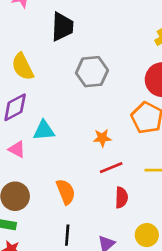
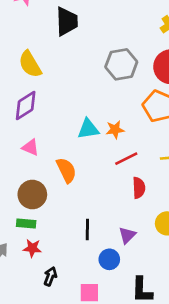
gray hexagon: (92, 72) -> (121, 64), moved
cyan triangle: (44, 130) -> (88, 129), moved
orange semicircle: (66, 192) -> (66, 170), moved

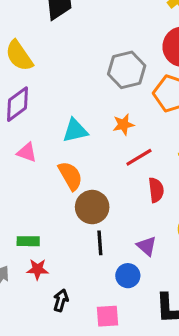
gray hexagon: (121, 64) -> (127, 70), moved
cyan triangle: (88, 129) -> (75, 131), moved
brown circle: (32, 195) -> (92, 207), moved
purple triangle: (127, 235) -> (147, 246), turned -30

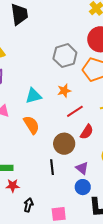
red semicircle: (156, 190) -> (87, 132), turned 42
brown circle: (92, 207) -> (64, 144), moved
blue circle: (128, 276) -> (83, 187), moved

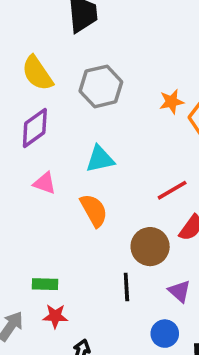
gray hexagon: (65, 56) -> (101, 86), moved
orange star: (64, 91) -> (172, 102), moved
blue circle: (83, 187) -> (165, 334), moved

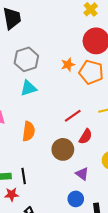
cyan triangle: (100, 159) -> (28, 88), moved
orange semicircle: (94, 210) -> (29, 131), turned 42
black line: (126, 287) -> (24, 176), moved

